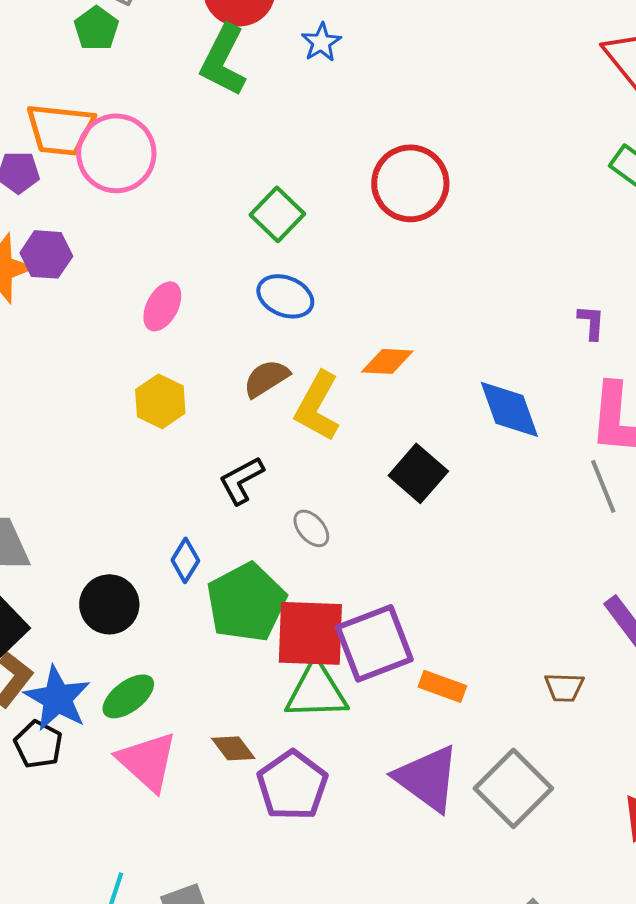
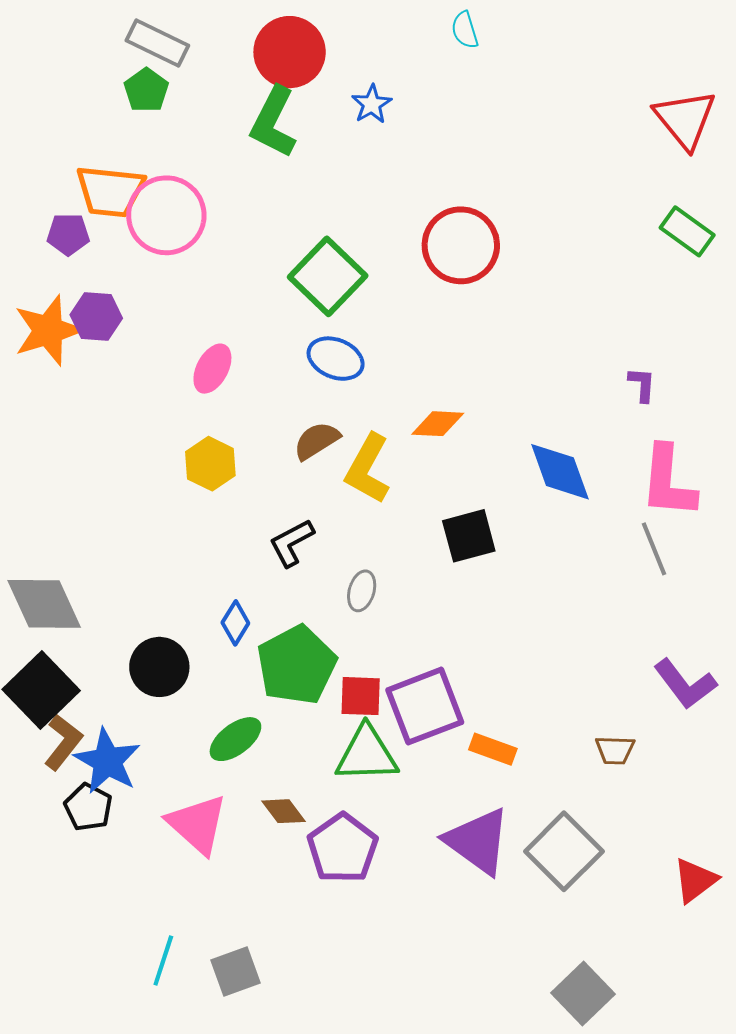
green square: (277, 214) -> (328, 276), size x1.4
black square: (418, 473) -> (469, 536), turned 34
gray ellipse: (311, 528) -> (362, 591), turned 57
red square: (310, 633) -> (361, 696), size x0.6
green ellipse: (128, 696) -> (235, 739), moved

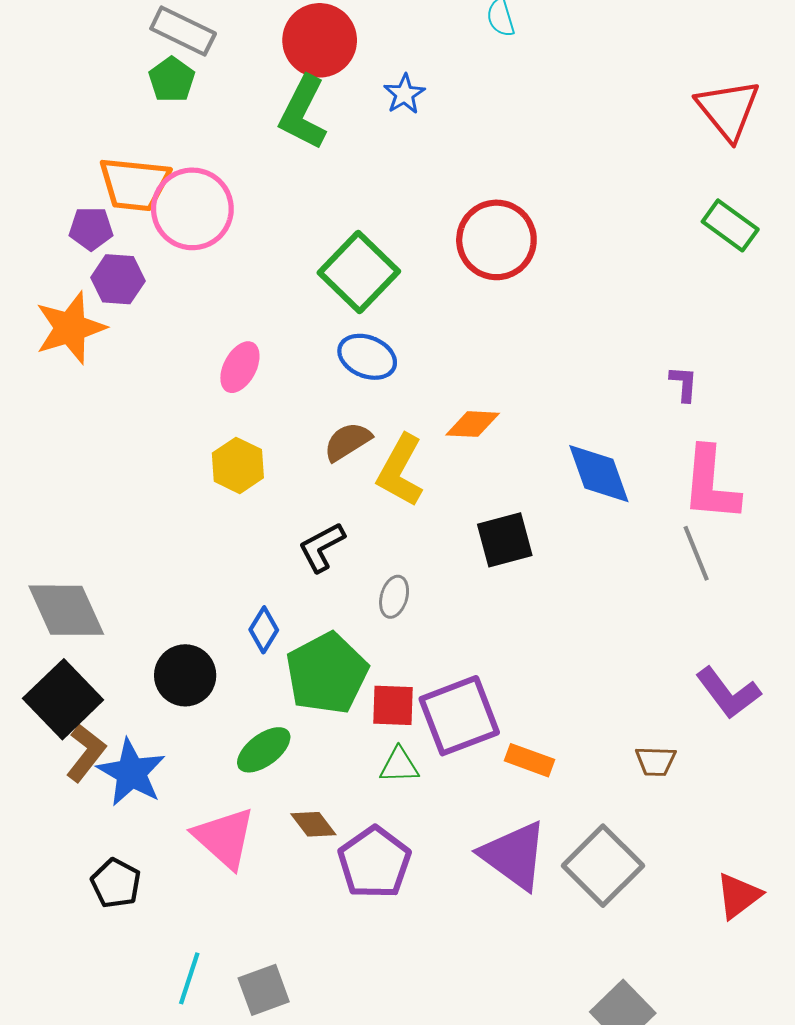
purple hexagon: (96, 316) -> (118, 279), moved
green triangle: (367, 754) -> (399, 765), size x0.6
black pentagon: (88, 807) -> (116, 883), moved

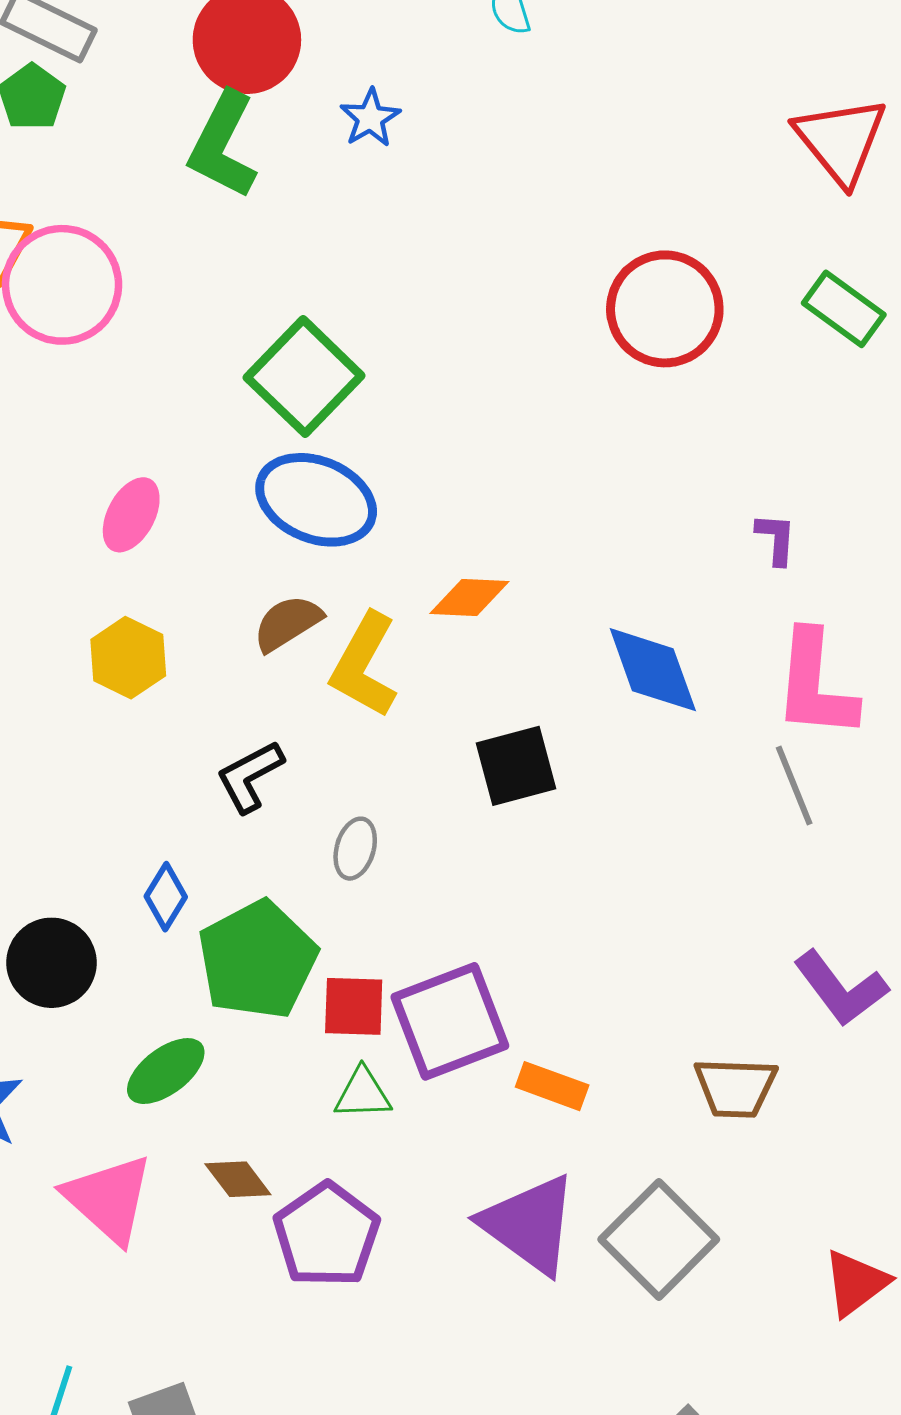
red circle: (496, 240) -> (665, 309), moved
blue ellipse: (367, 357) -> (316, 500), size x1.4
brown trapezoid: (656, 761) -> (735, 1088), size x1.4

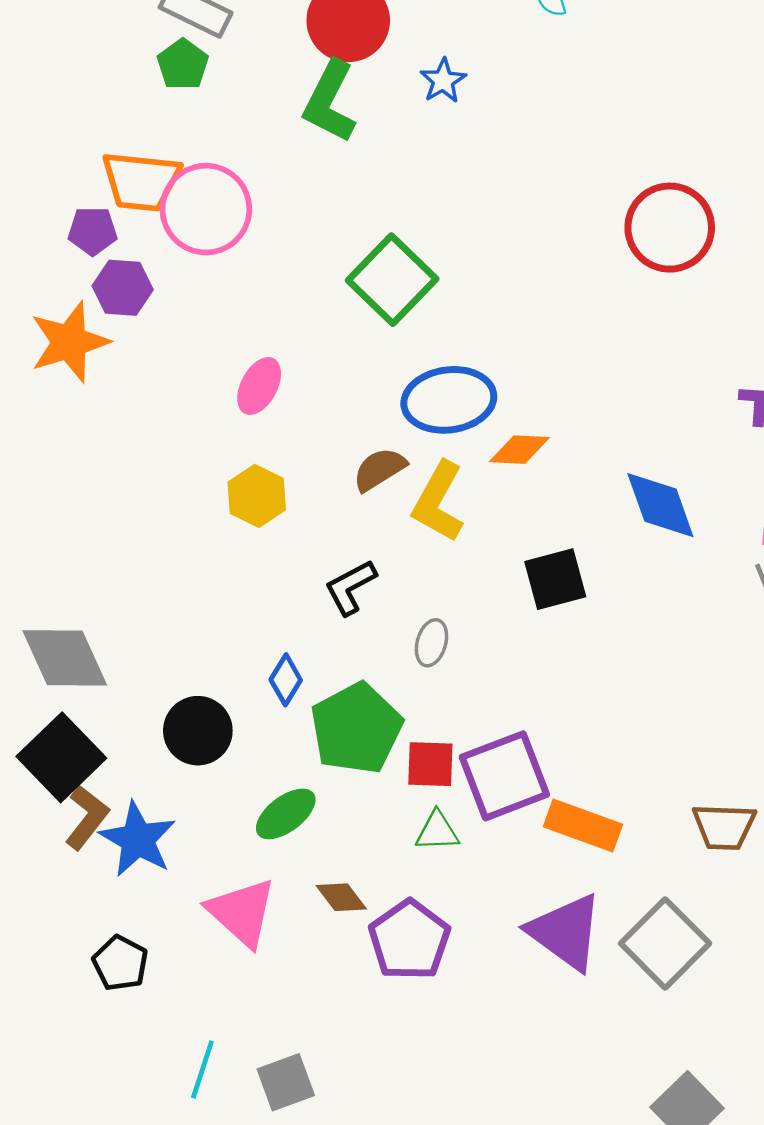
blue ellipse: (316, 500) -> (449, 400), moved, turned -30
orange rectangle: (552, 1086) -> (583, 826), size x1.4

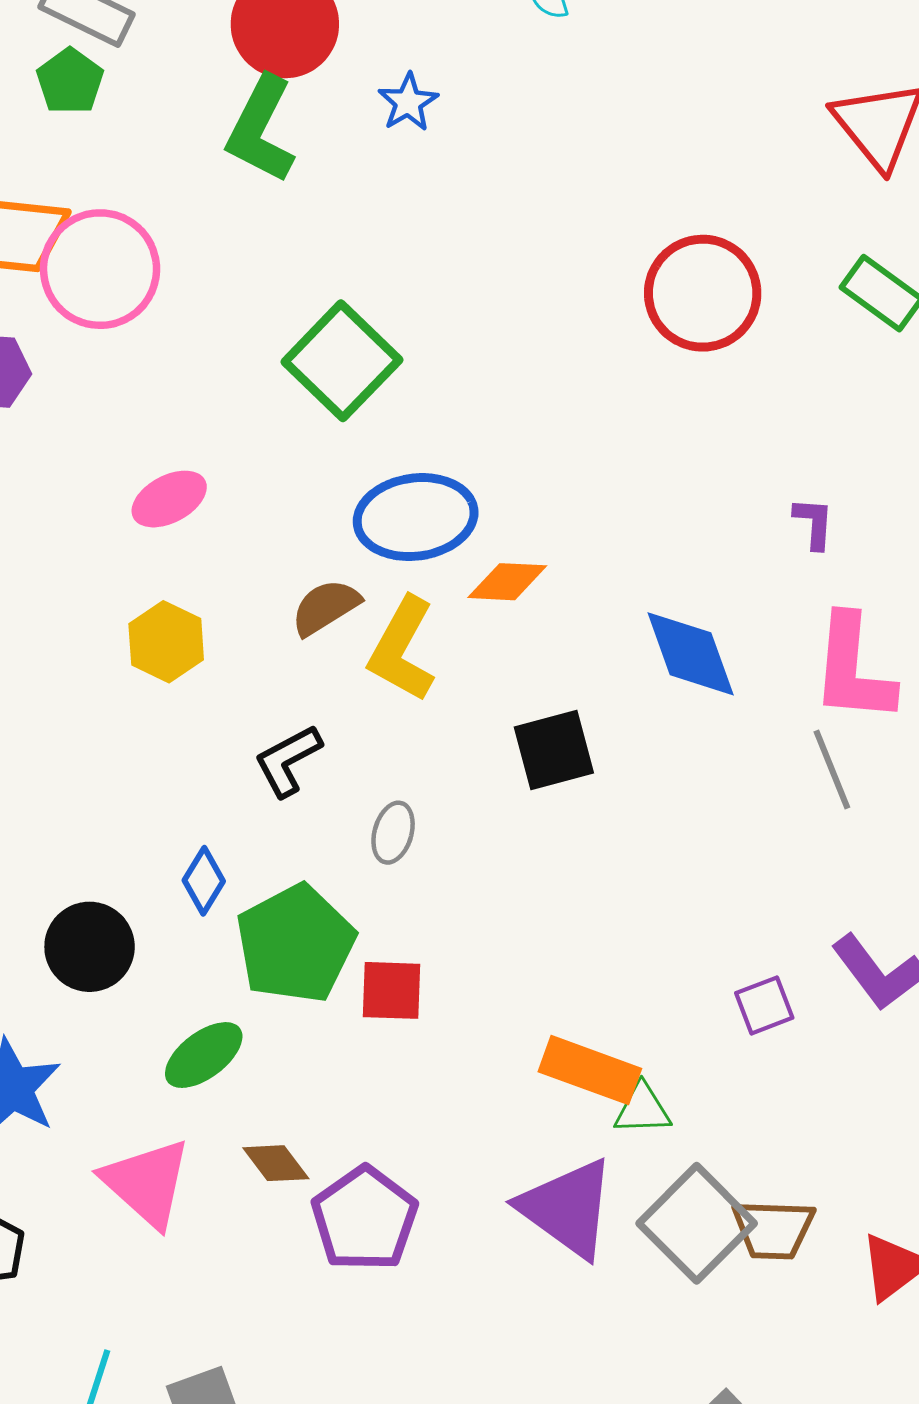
pink ellipse: (259, 386) -> (169, 499), turned 34
purple square: (504, 776) -> (764, 1005), moved, size x0.5
brown trapezoid: (724, 827) -> (773, 1229), moved
green triangle: (437, 831) -> (643, 1109), moved

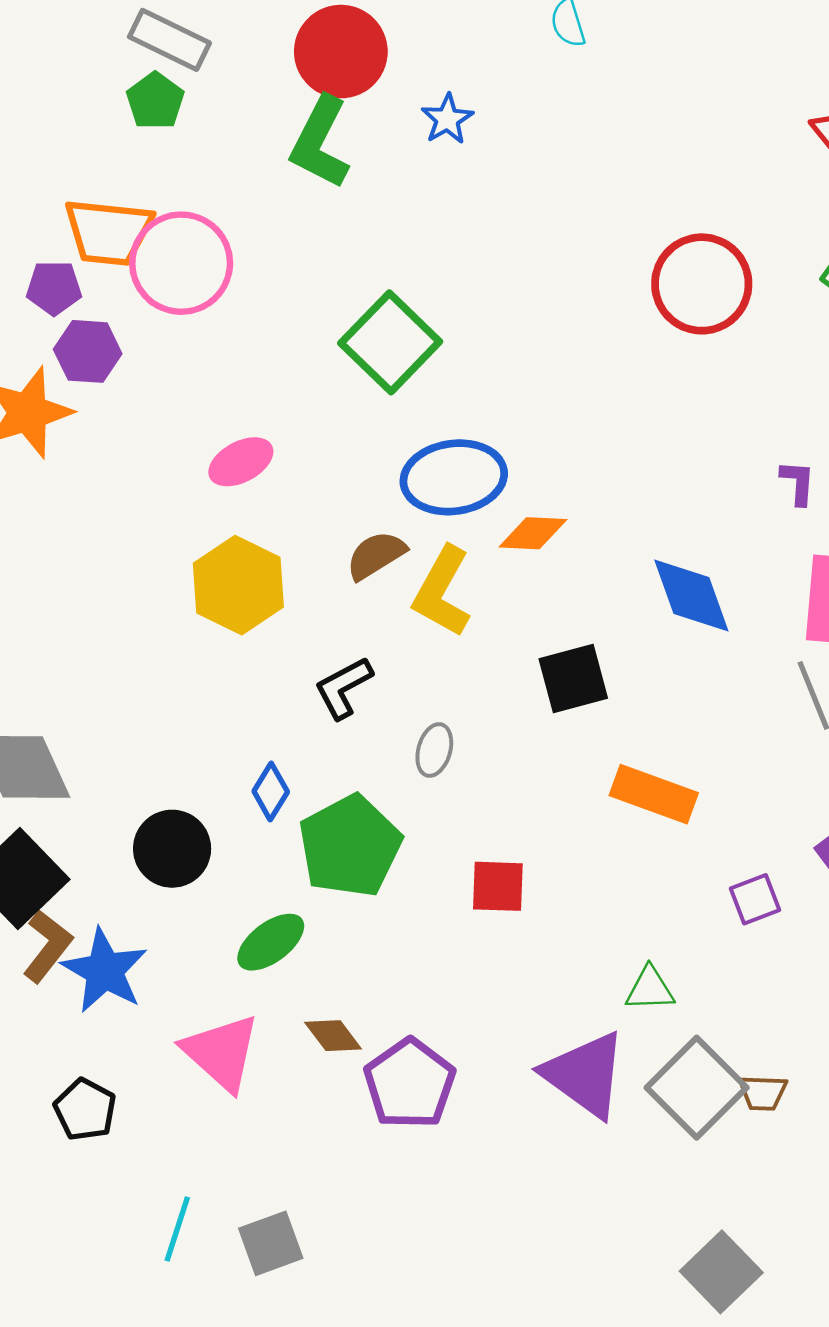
yellow hexagon: (166, 642) -> (238, 585), size x1.4
red square: (392, 990) -> (498, 886), moved
orange rectangle: (590, 1070) -> (654, 794), moved
brown trapezoid: (773, 1229) -> (763, 1093), size x0.7

